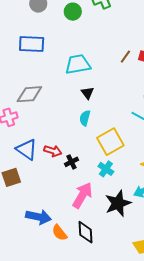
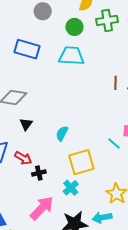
brown line: (125, 57) -> (115, 83), turned -48
cyan trapezoid: (78, 64) -> (71, 56), moved
black triangle: (87, 93) -> (26, 124), moved

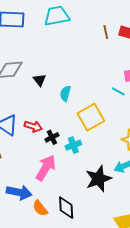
black triangle: (26, 124) -> (39, 80), moved
cyan cross: (71, 188) -> (73, 145), moved, turned 35
pink arrow: (42, 208) -> (46, 168), moved

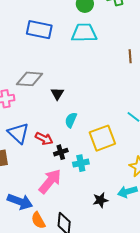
cyan semicircle: (65, 93) -> (71, 120), moved
black star: (98, 179) -> (100, 200), size x0.6

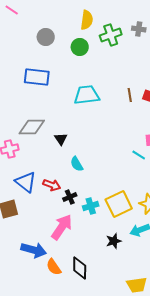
cyan trapezoid: (84, 33) -> (87, 95), moved
cyan semicircle: (71, 120) -> (77, 164), turned -49
yellow square: (102, 138) -> (119, 204), moved

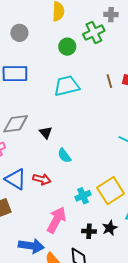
green cross: (111, 35) -> (94, 33), moved
green circle: (80, 47) -> (67, 47), moved
black cross: (70, 197) -> (89, 231), moved, turned 32

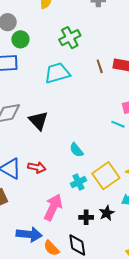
green cross: (94, 33) -> (70, 38), moved
green circle: (67, 47) -> (20, 39), moved
black triangle: (46, 133) -> (38, 121), size x1.5
cyan semicircle: (64, 156) -> (76, 150), moved

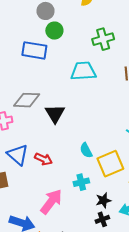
yellow square: (106, 176) -> (110, 164), moved
black star: (107, 213) -> (103, 200), moved
black cross: (86, 217) -> (102, 219), moved, turned -32

